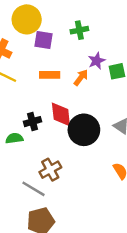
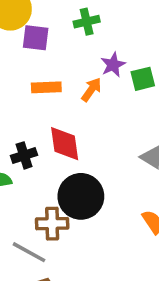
black circle: (84, 130) -> (81, 196), moved
brown cross: (50, 170) -> (52, 224), turned 30

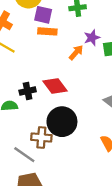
orange rectangle: (46, 87) -> (47, 31), moved
red diamond: (65, 144) -> (55, 86), turned -35

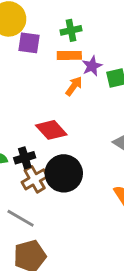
orange rectangle: (47, 31) -> (69, 55), moved
black cross: (28, 91) -> (25, 158), moved
brown cross: (41, 137) -> (35, 179), moved, turned -30

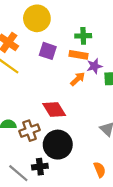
purple square: (29, 43) -> (48, 51), moved
black cross: (25, 158) -> (40, 167), moved
brown cross: (35, 179) -> (29, 131), moved

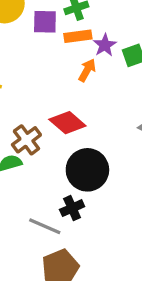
purple square: (48, 51) -> (45, 22), moved
brown cross: (29, 131) -> (26, 140), moved

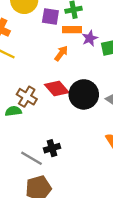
orange arrow: (87, 70) -> (61, 53), moved
brown cross: (26, 140) -> (27, 97), turned -30
black circle: (87, 170) -> (84, 94), moved

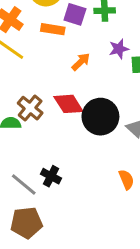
orange rectangle: (72, 30) -> (53, 29), moved
black cross: (52, 148) -> (51, 176), turned 35

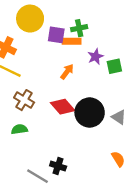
orange rectangle: (53, 29) -> (72, 41), moved
brown cross: (30, 108) -> (24, 100), moved

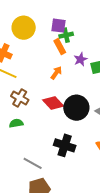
purple square: (56, 35) -> (59, 26), moved
orange rectangle: (72, 41) -> (60, 47), turned 63
black cross: (58, 166) -> (65, 145), moved, size x1.5

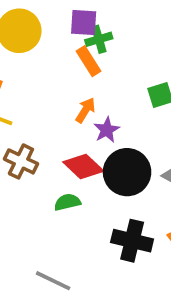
purple star: (81, 59) -> (107, 130), moved
green semicircle: (16, 123) -> (67, 202), moved
black cross: (65, 145) -> (132, 241), moved

